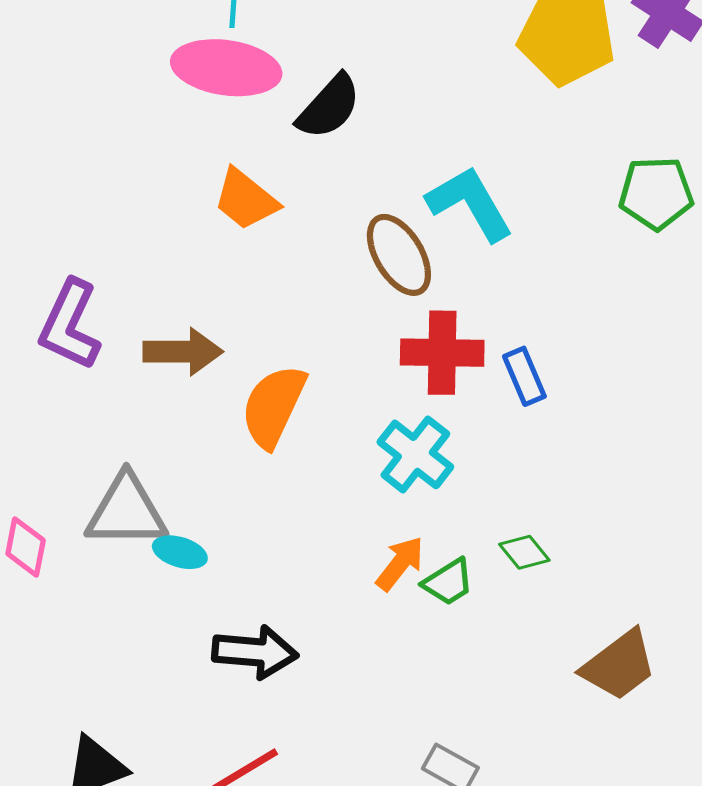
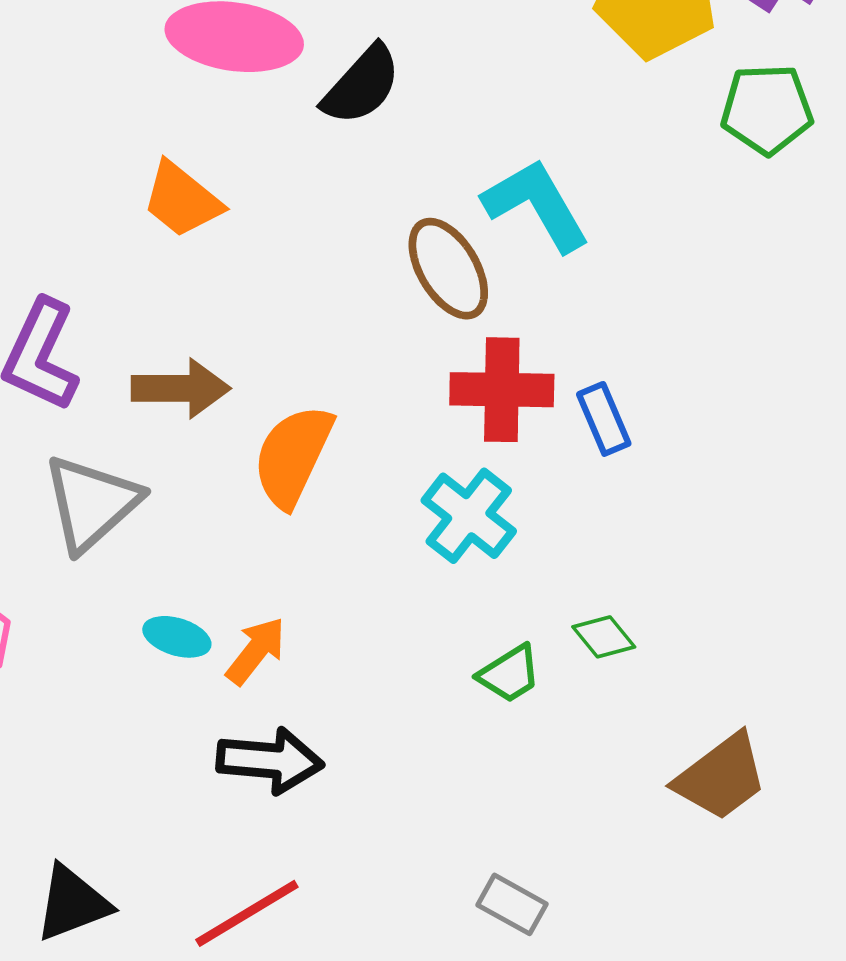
green pentagon: (656, 193) -> (767, 109), moved
orange trapezoid: (246, 199) -> (182, 200), moved
gray triangle: (126, 511) -> (92, 503), moved, turned -42
orange arrow: (400, 564) -> (256, 651), moved

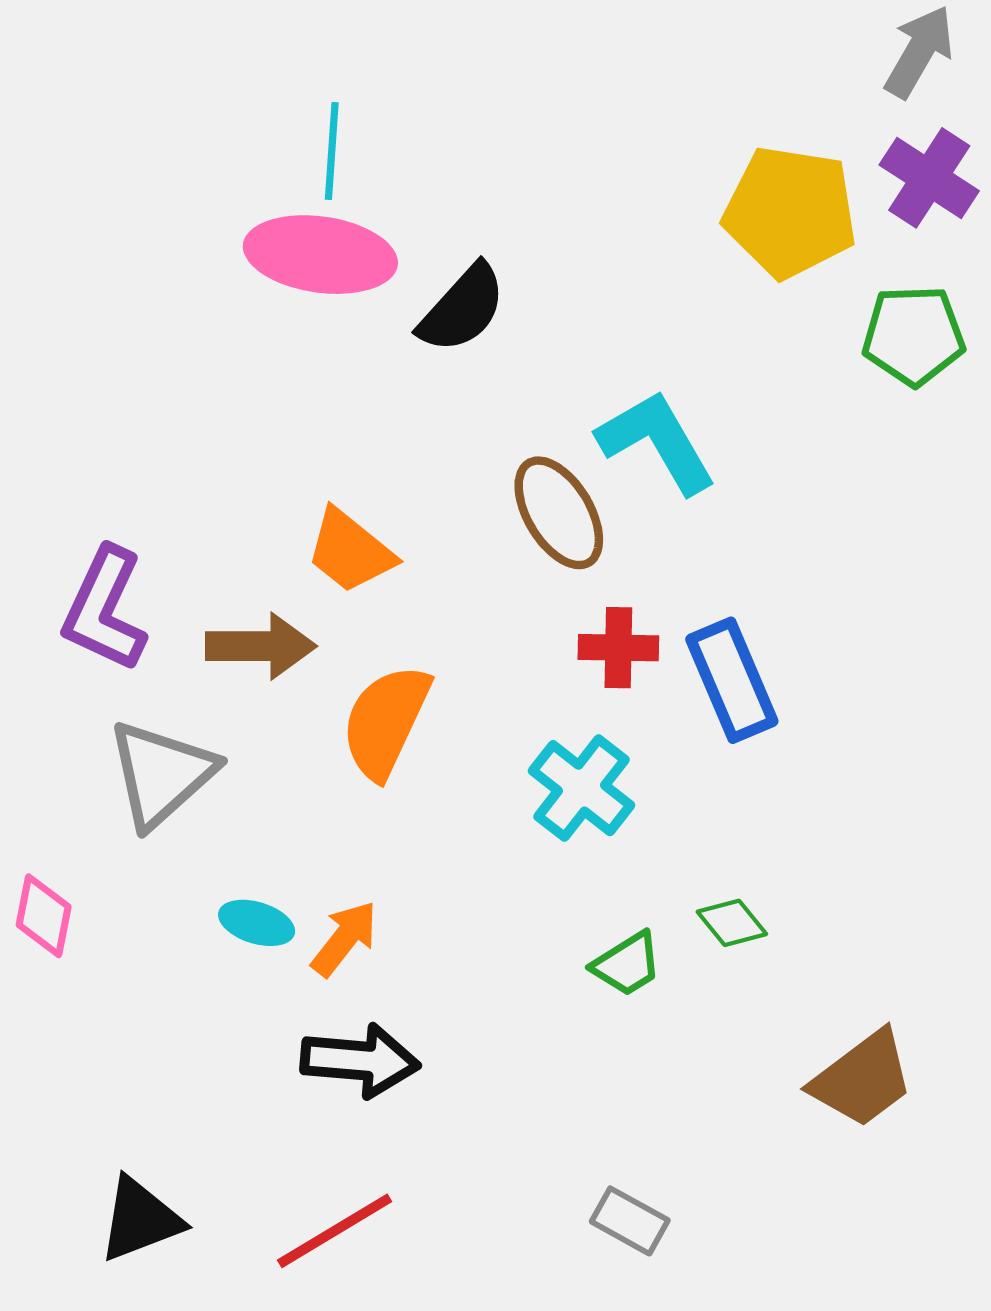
orange trapezoid: (182, 200) -> (350, 551), moved
red cross: (502, 390) -> (618, 648), size x0.7
blue rectangle: (604, 419) -> (732, 680), size x1.5

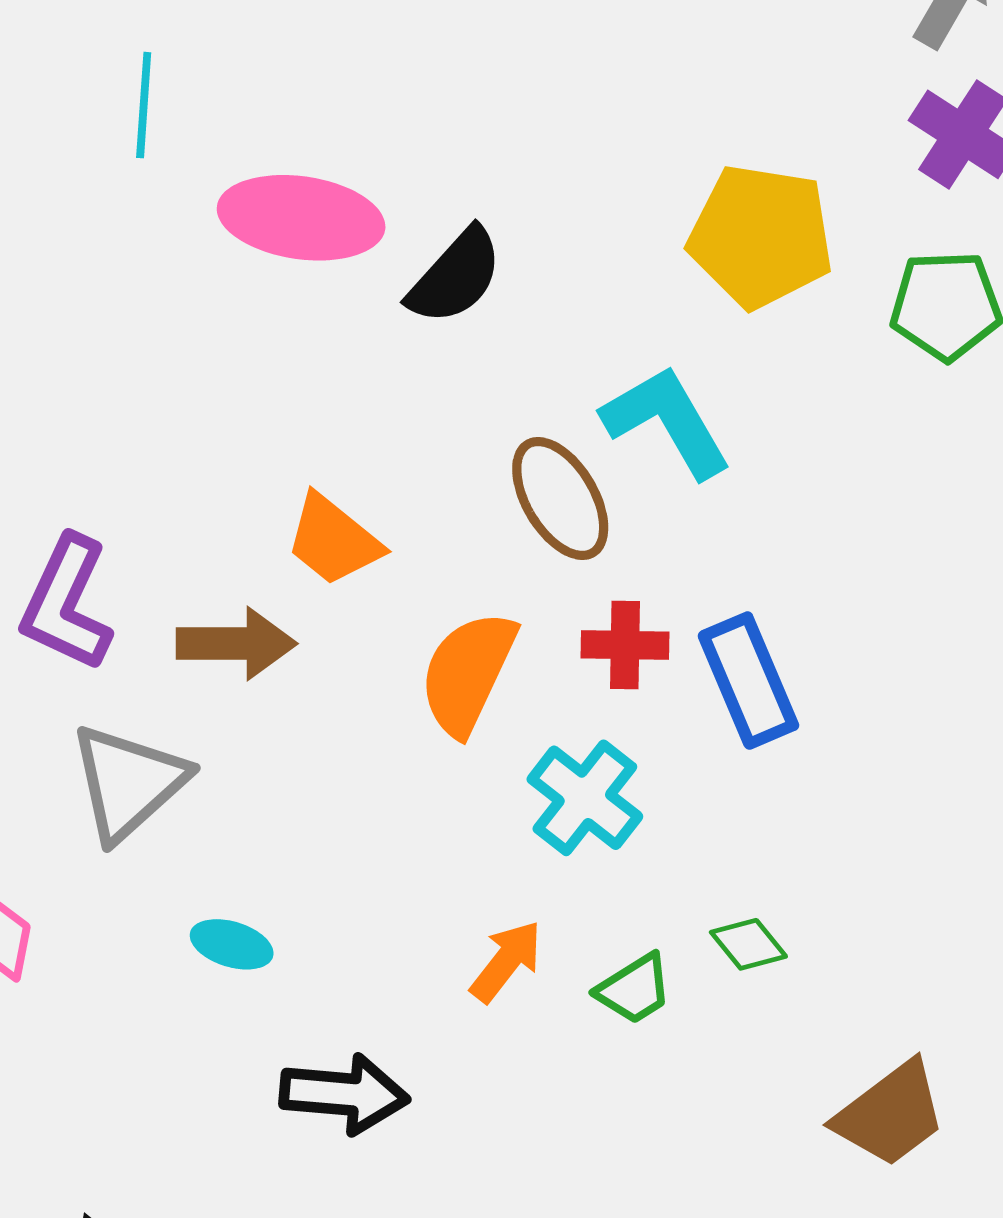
cyan line: (332, 151) -> (144, 105), moved
yellow pentagon: (790, 212) -> (761, 236), moved
orange semicircle: (386, 721) -> (468, 673), moved
orange arrow: (345, 939) -> (506, 961), moved

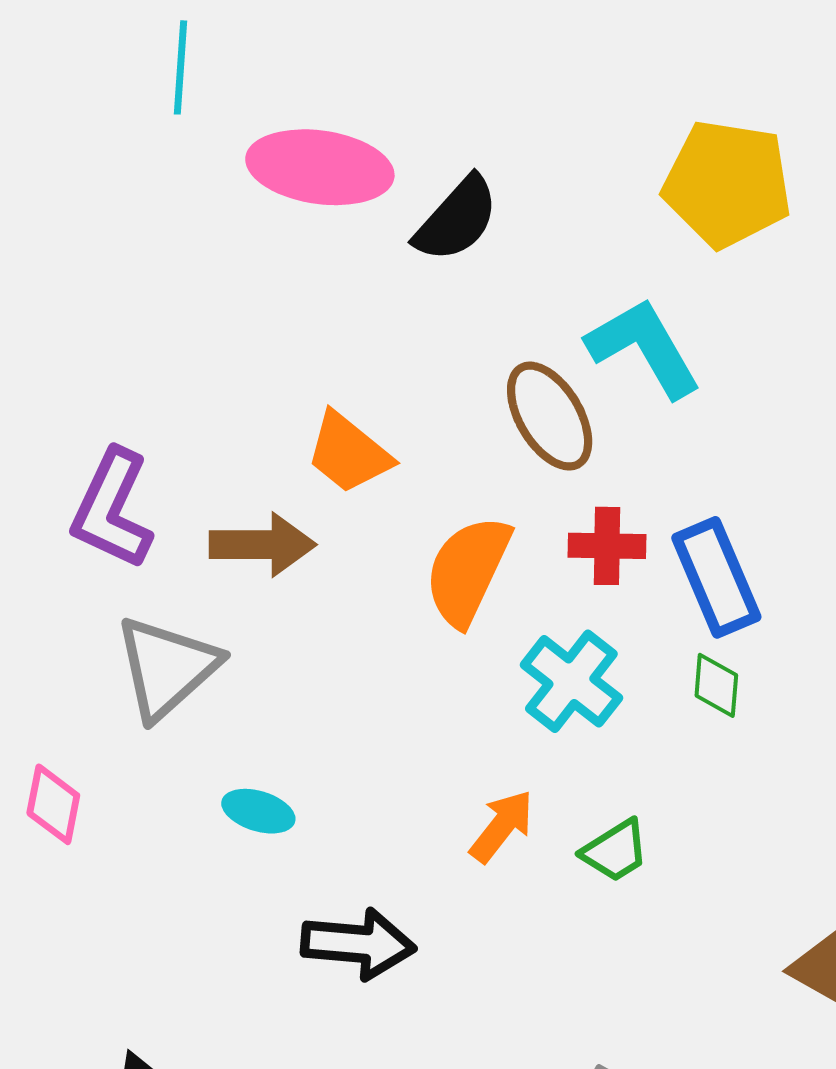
green diamond: (748, 944) -> (716, 685), moved, turned 44

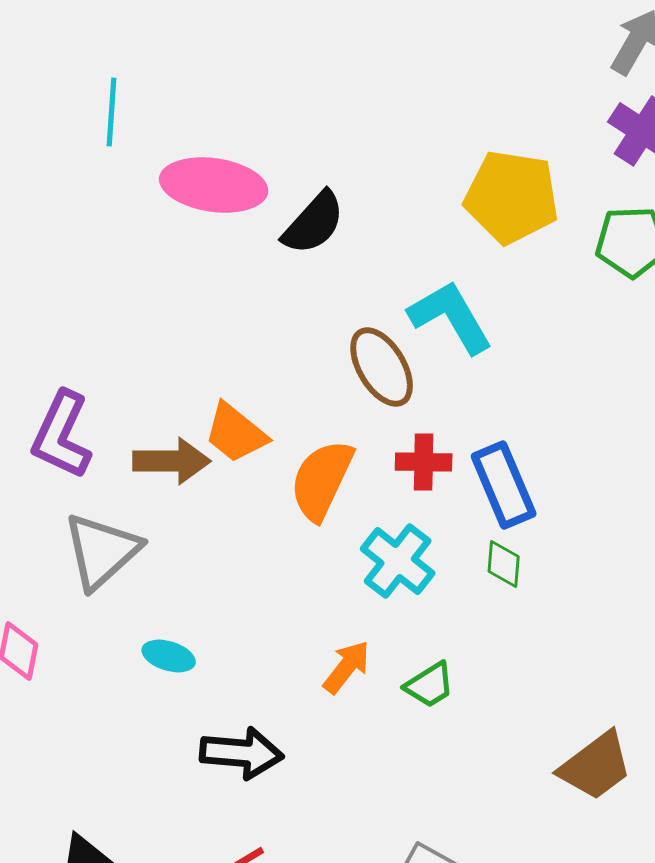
orange trapezoid: (349, 453) -> (236, 433), moved

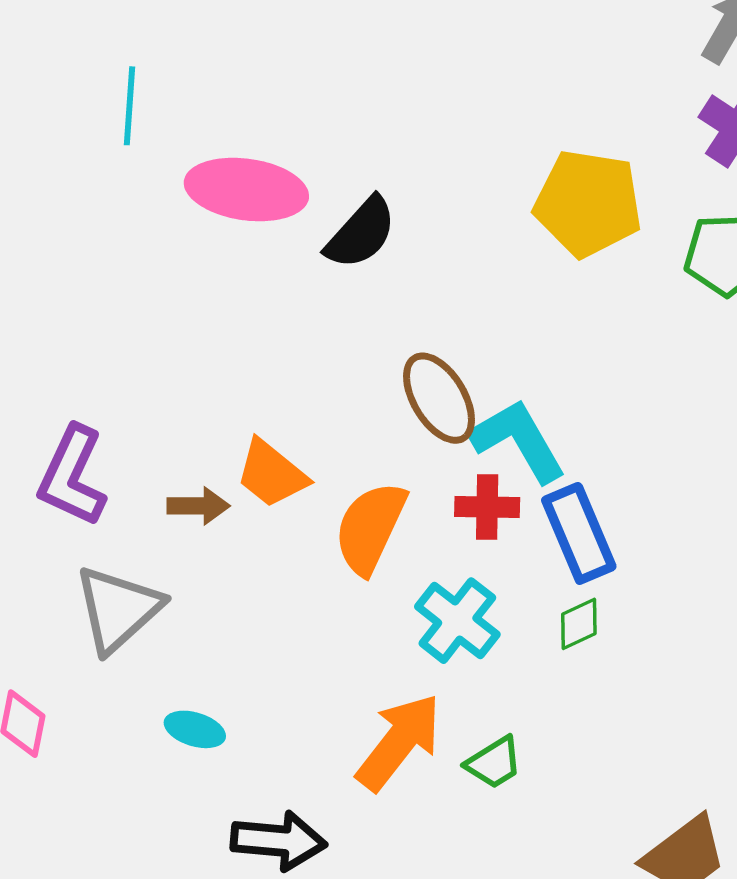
cyan L-shape: (451, 317) -> (518, 441), moved
brown arrow: (172, 461) -> (198, 506), size x0.7
green diamond: (504, 564) -> (579, 624), turned 60
orange arrow: (347, 667) -> (399, 742), size x1.6

